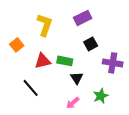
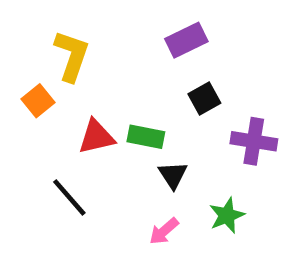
yellow L-shape: (45, 25) -> (72, 56), moved

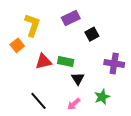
purple rectangle: (186, 40) -> (71, 18), moved
black square: (204, 99) -> (92, 34), moved
black line: (69, 197) -> (38, 101), moved

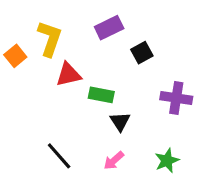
orange square: (17, 45) -> (15, 56), moved
red triangle: (43, 61) -> (68, 75), moved
green star: (102, 97) -> (167, 161), moved

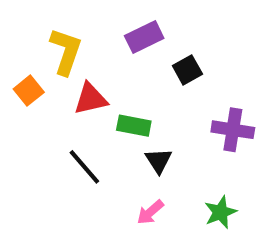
orange square: (15, 56) -> (29, 91), moved
black line: (59, 156) -> (84, 167), moved

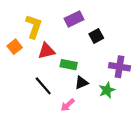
black triangle: (159, 161) -> (81, 83), turned 40
pink arrow: (150, 212) -> (68, 105), moved
green star: (220, 212) -> (107, 90), moved

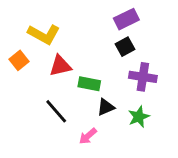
purple rectangle: (74, 19) -> (126, 19), moved
yellow L-shape: (34, 26) -> (44, 34), turned 100
purple cross: (120, 67) -> (143, 77), moved

